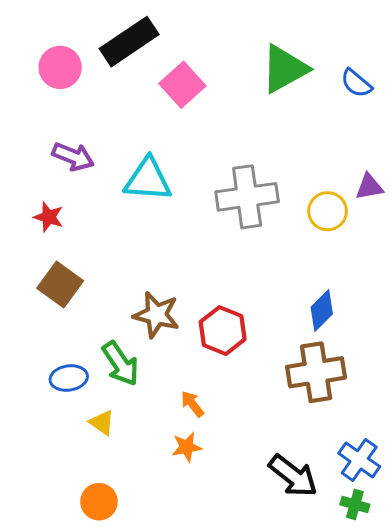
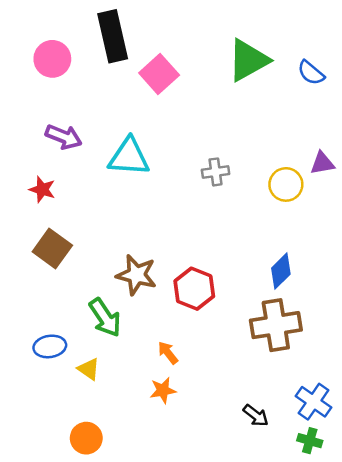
black rectangle: (129, 42) -> (113, 36), turned -69
gray cross: (247, 197) -> (216, 172), size x0.5
blue ellipse: (69, 378) -> (50, 346), moved
black arrow: (293, 476) -> (256, 416), size x0.6

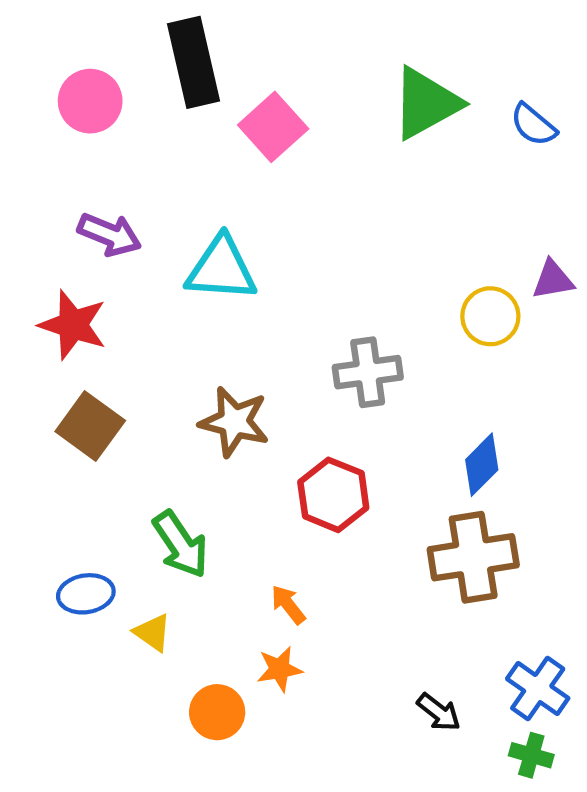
gray cross: (216, 172) -> (368, 372), moved, size x1.4
red star: (42, 189) -> (73, 325), size x1.5
brown star: (136, 275) -> (234, 422), moved
orange circle: (86, 438) -> (217, 712), moved

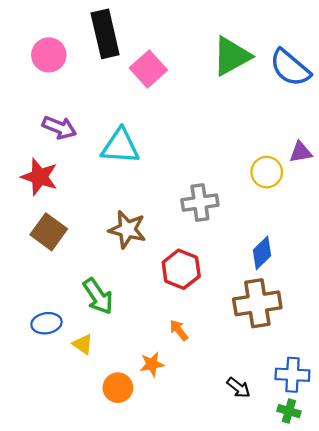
blue semicircle: (533, 125) -> (290, 68), size x1.6
orange arrow: (288, 605) -> (179, 330), moved
blue cross: (538, 689) -> (292, 375), turned -32

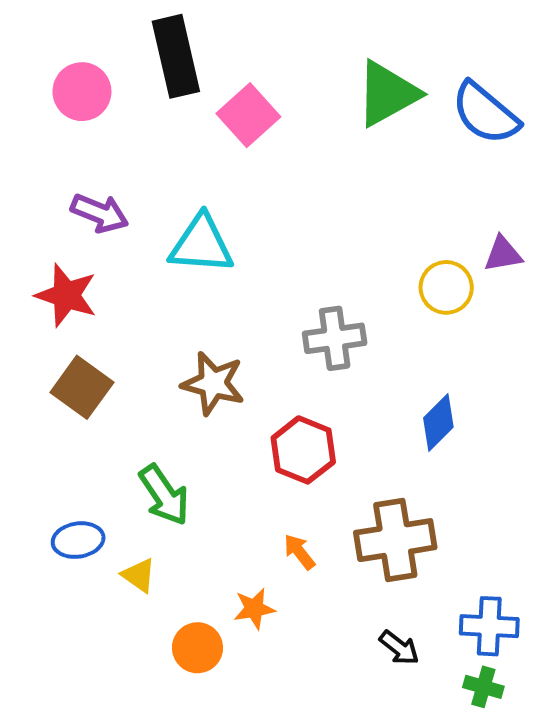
brown cross: (257, 303) -> (395, 540), moved

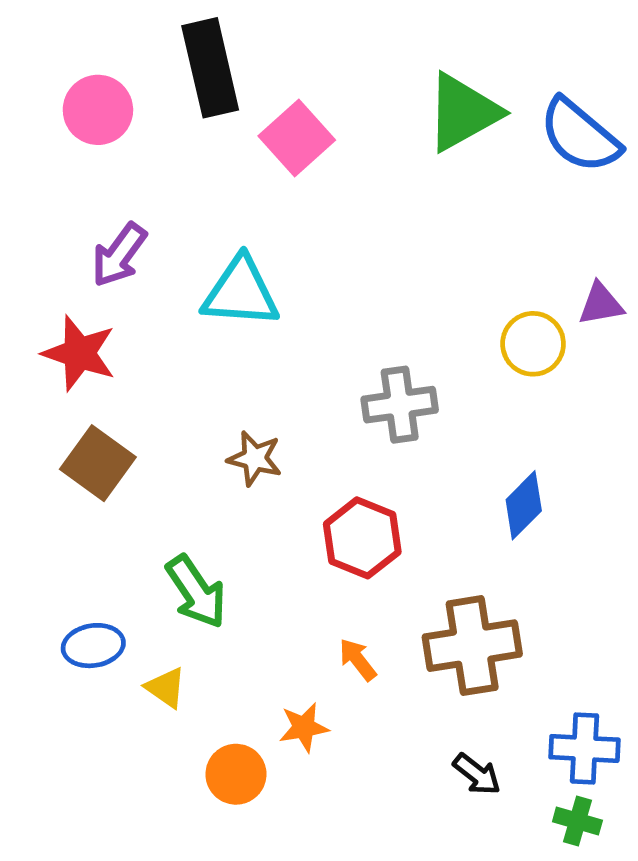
purple arrow: (100, 213) -> (119, 255), turned 104
brown star: (213, 383) -> (255, 458), size x0.7

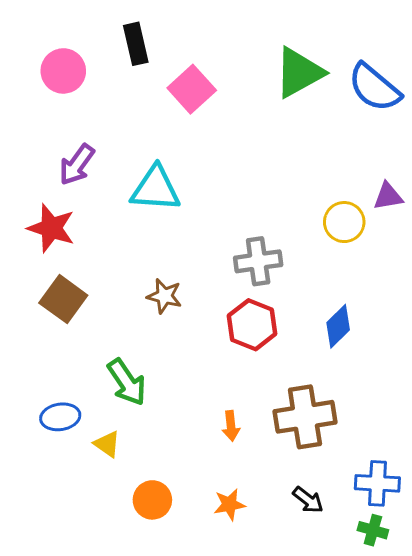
black rectangle: (210, 68) -> (136, 44), size x0.7
red hexagon: (362, 538) -> (252, 325), moved
orange arrow: (358, 660) -> (231, 426), turned -148
orange star: (304, 727) -> (229, 504), moved

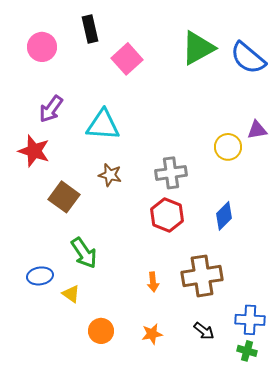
brown star: (164, 296) -> (110, 175), moved
brown square: (63, 299) -> (64, 197), moved

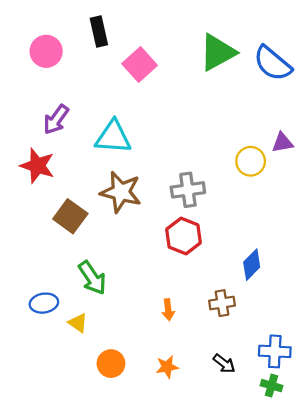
brown star: (110, 175) -> (121, 192), size x1.6
blue diamond: (224, 216) -> (252, 265), moved
brown cross: (202, 276) -> (222, 303), size x0.6

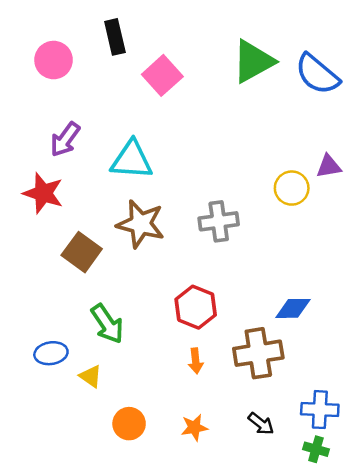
red hexagon: (184, 236) -> (196, 307), moved
blue diamond: (252, 265) -> (293, 308), turned 44
brown cross: (222, 303) -> (258, 353), size x1.6

